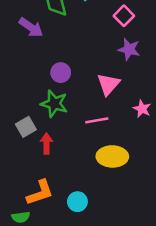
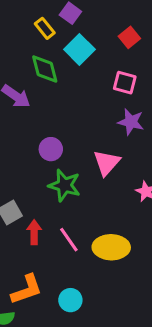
pink square: (124, 16) -> (125, 83), turned -30
green star: (54, 104) -> (64, 185), moved
pink line: (97, 120) -> (69, 240), moved, turned 65

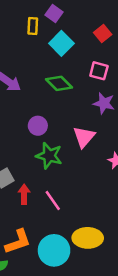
yellow rectangle: (45, 28) -> (33, 26), turned 42
green diamond: (45, 69) -> (59, 83), moved, turned -30
yellow ellipse: (111, 247) -> (88, 238), moved
cyan circle: (70, 300) -> (54, 250), size x1.6

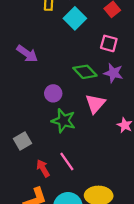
green diamond: (59, 83) -> (85, 72), moved
red arrow: (24, 194) -> (43, 168), moved, turned -30

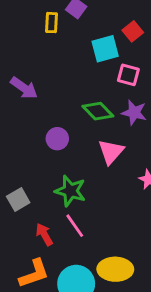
cyan square: (75, 18) -> (105, 49), moved, turned 30
green star: (63, 121) -> (70, 191), moved

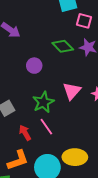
pink triangle: (111, 152) -> (72, 91), moved
green star: (70, 191) -> (43, 102), turned 30

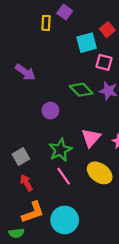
red arrow: (25, 133) -> (26, 183), moved
yellow ellipse: (75, 157) -> (100, 173), moved, turned 35

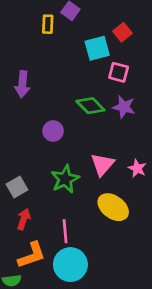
purple arrow: (25, 72) -> (22, 84), turned 60
pink line: (64, 176) -> (65, 231), moved, turned 30
red arrow: (26, 183) -> (24, 219), turned 49

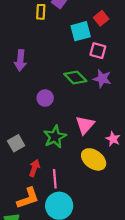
pink star: (137, 168) -> (113, 139), moved
red arrow: (24, 219) -> (34, 168), moved

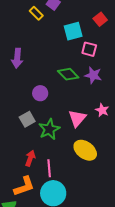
yellow rectangle: (41, 12) -> (36, 13), turned -48
red square: (101, 18) -> (100, 19), moved
pink star: (113, 139) -> (102, 110), moved
gray square: (16, 143) -> (27, 119), moved

